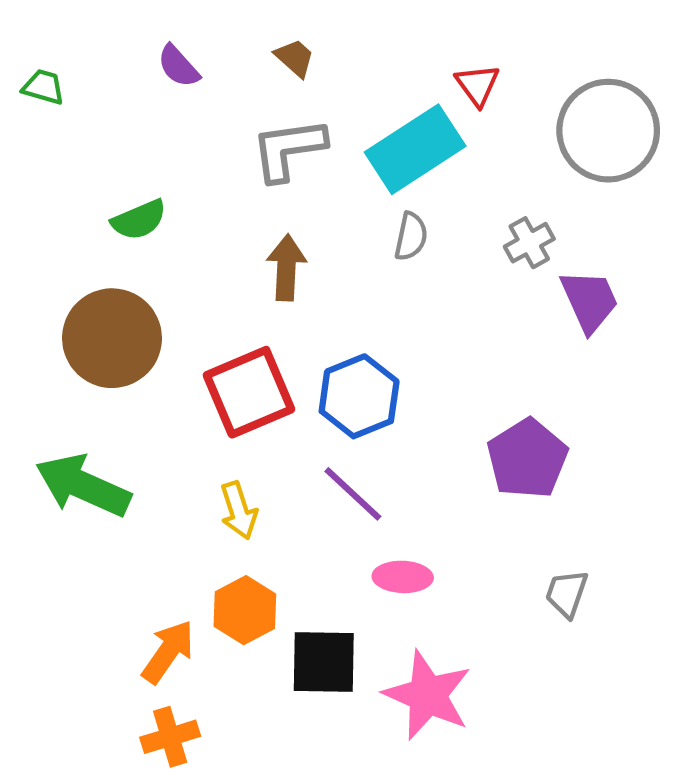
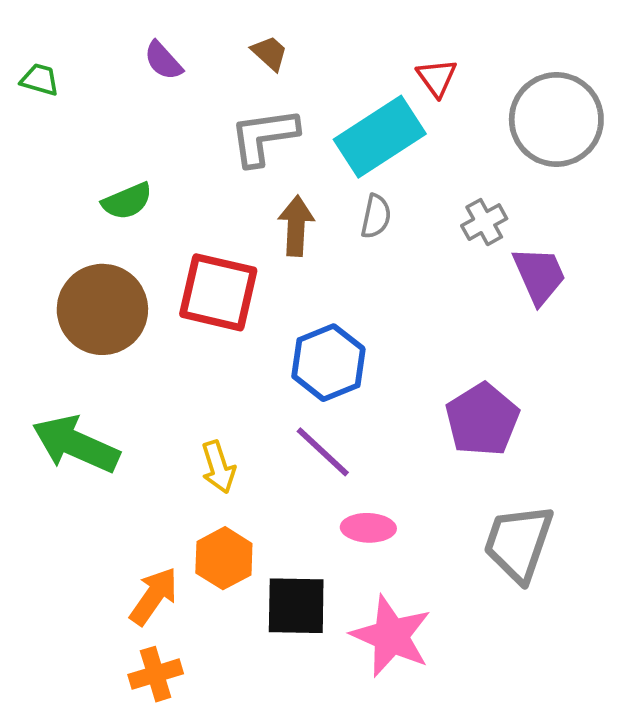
brown arrow: (286, 268) -> (296, 226), moved
red square: (249, 392) -> (218, 292), moved, turned 36
gray trapezoid: (567, 594) -> (518, 543), size x1.8

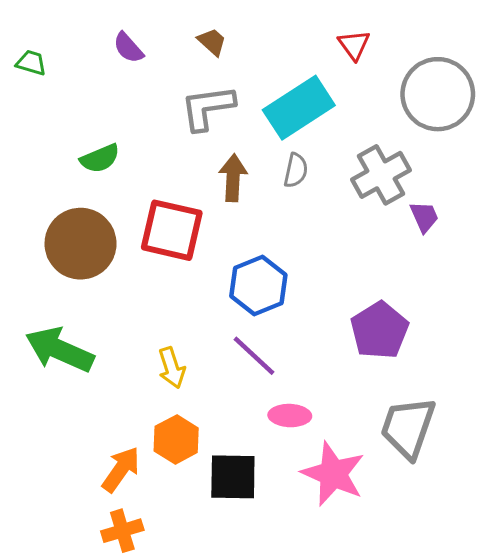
red triangle: (437, 78) -> (354, 45), moved
gray cross: (484, 222) -> (381, 175), size x1.6
purple trapezoid: (539, 275) -> (424, 217), size x0.7
pink star: (391, 636) -> (333, 474), moved

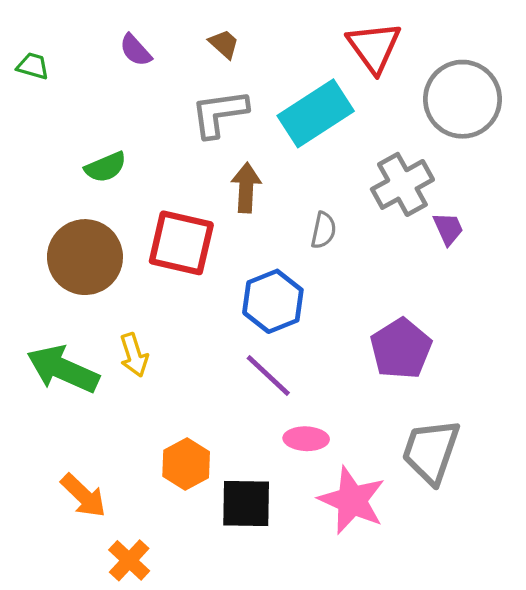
red triangle: (354, 45) -> (374, 47), size x1.6
gray semicircle: (296, 170) -> (323, 230), moved
yellow arrow: (172, 368) -> (134, 355), moved
orange arrow: (121, 469) -> (83, 496), moved, turned 99
orange cross: (122, 531) -> (129, 560), turned -30

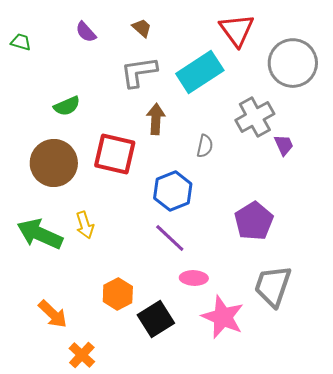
black square: (246, 503) -> (156, 319), turned -33

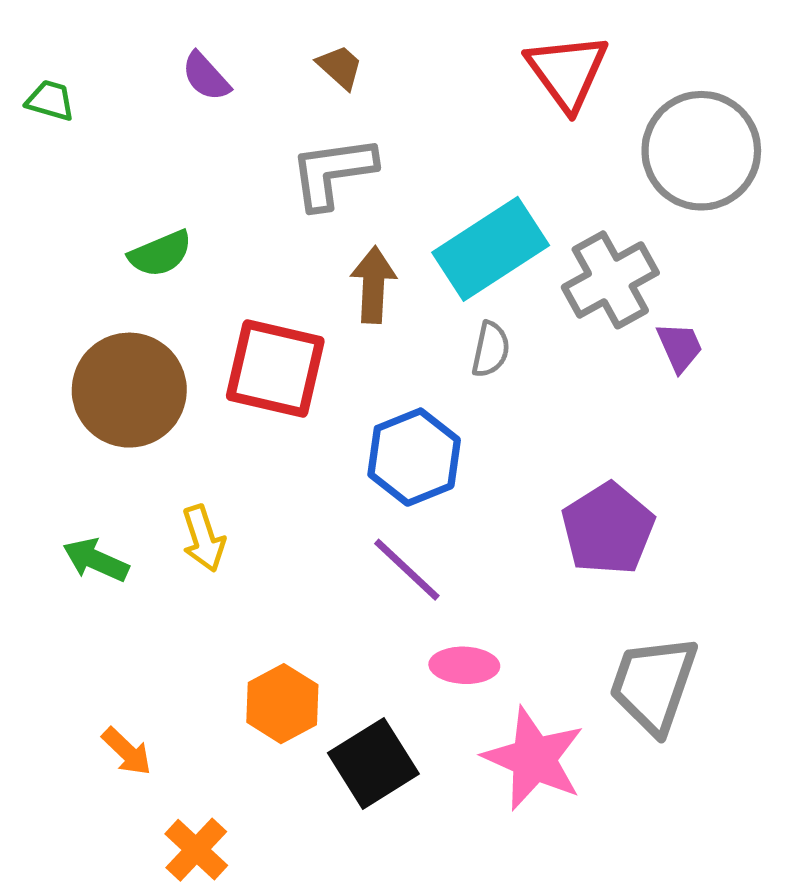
cyan rectangle: (200, 72) -> (491, 249), moved
green arrow: (40, 234) -> (96, 560), size x0.6
orange arrow: (53, 314) -> (127, 751), size x0.7

